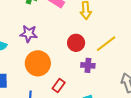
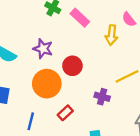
red circle: (76, 43) -> (72, 66), moved

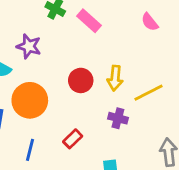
yellow arrow: (112, 35) -> (115, 78), moved
purple star: (43, 49) -> (29, 46), moved
orange circle: (47, 84) -> (30, 100), moved

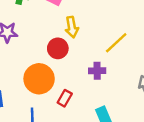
yellow arrow: (115, 78) -> (72, 27), moved
orange circle: (30, 100) -> (39, 79), moved

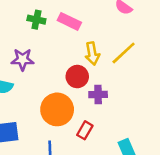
yellow line: (116, 43) -> (124, 53), moved
purple cross: (97, 71) -> (98, 94), moved

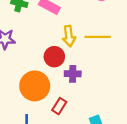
yellow line: (124, 53) -> (98, 37), turned 40

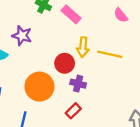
red rectangle: (59, 106) -> (73, 111), moved

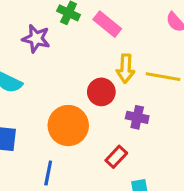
purple star: (22, 36) -> (36, 39), moved
purple cross: (78, 84) -> (137, 117), moved

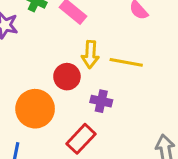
red rectangle: (116, 157) -> (81, 139), size x1.4

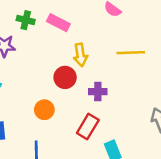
yellow line: (126, 62) -> (131, 53), moved
orange circle: (35, 109) -> (44, 110), size x0.6

